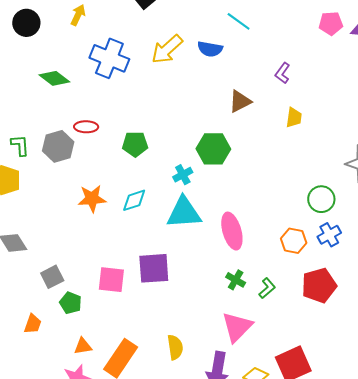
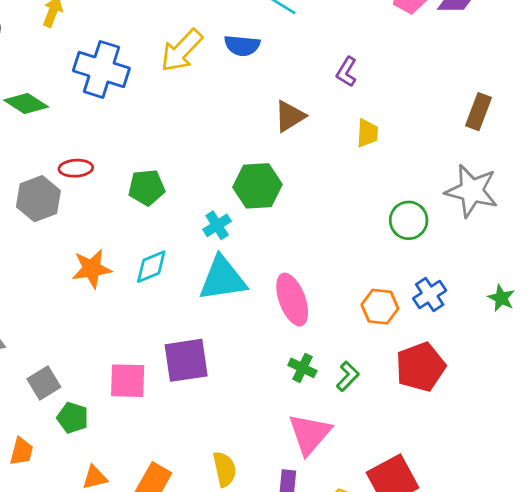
green circle: (321, 199) -> (409, 220), moved

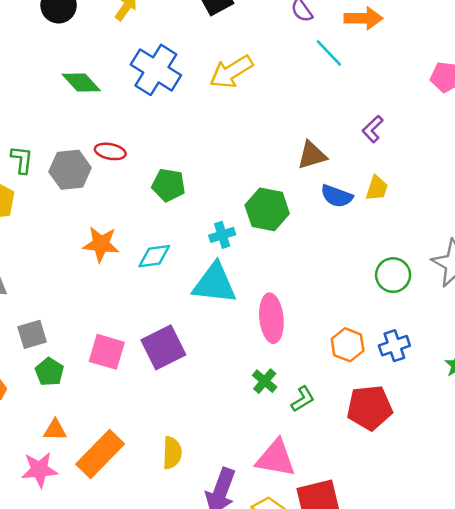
blue semicircle: (242, 45) -> (337, 196), moved
purple square: (186, 360) -> (163, 347), turned -33
pink triangle: (310, 434) -> (276, 458), moved, turned 45

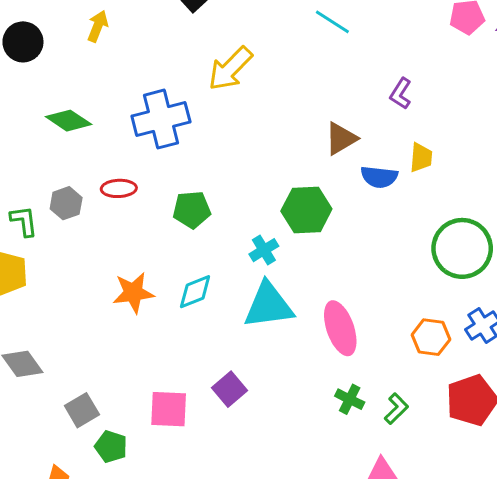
blue cross: (156, 70) -> (161, 119), moved, turned -33
gray hexagon: (70, 170) -> (66, 203), moved, size x0.7
green circle: (393, 275) -> (462, 248), size x1.5
purple square: (163, 347) -> (229, 389), size x0.7

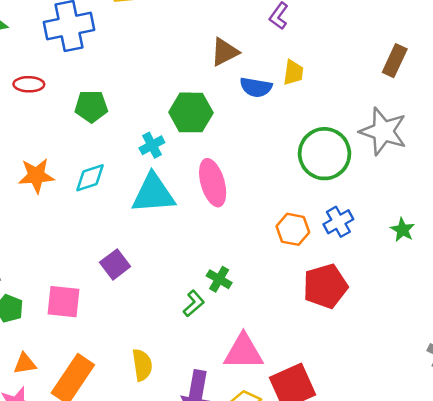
pink ellipse: (340, 328) -> (213, 183), moved
pink square: (169, 409) -> (64, 302), moved
green L-shape: (396, 409) -> (194, 304), moved

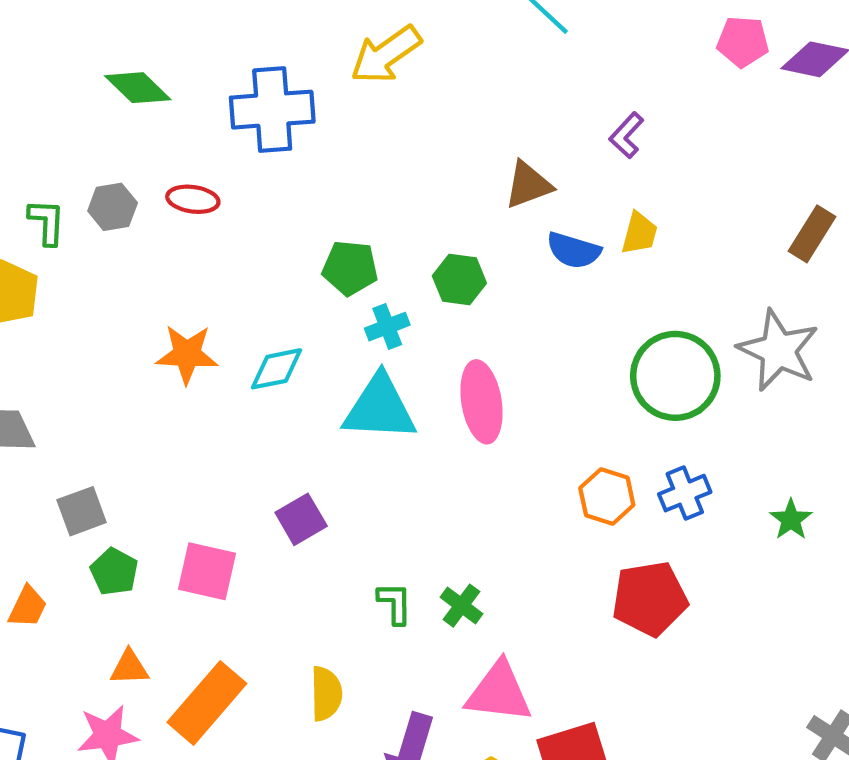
green pentagon: (91, 106) -> (350, 268), moved
green hexagon: (191, 112) -> (459, 280), size x0.7
green cross: (219, 279) -> (462, 606), moved
green L-shape: (194, 304) -> (395, 603), moved, turned -56

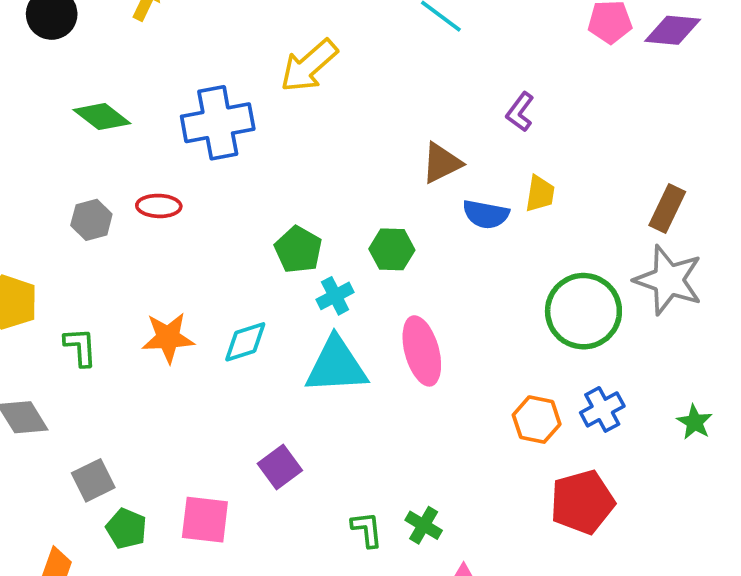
green L-shape: (47, 222) -> (80, 347), moved
brown rectangle: (812, 234) -> (667, 209), moved
green pentagon: (350, 268) -> (298, 250), turned 30

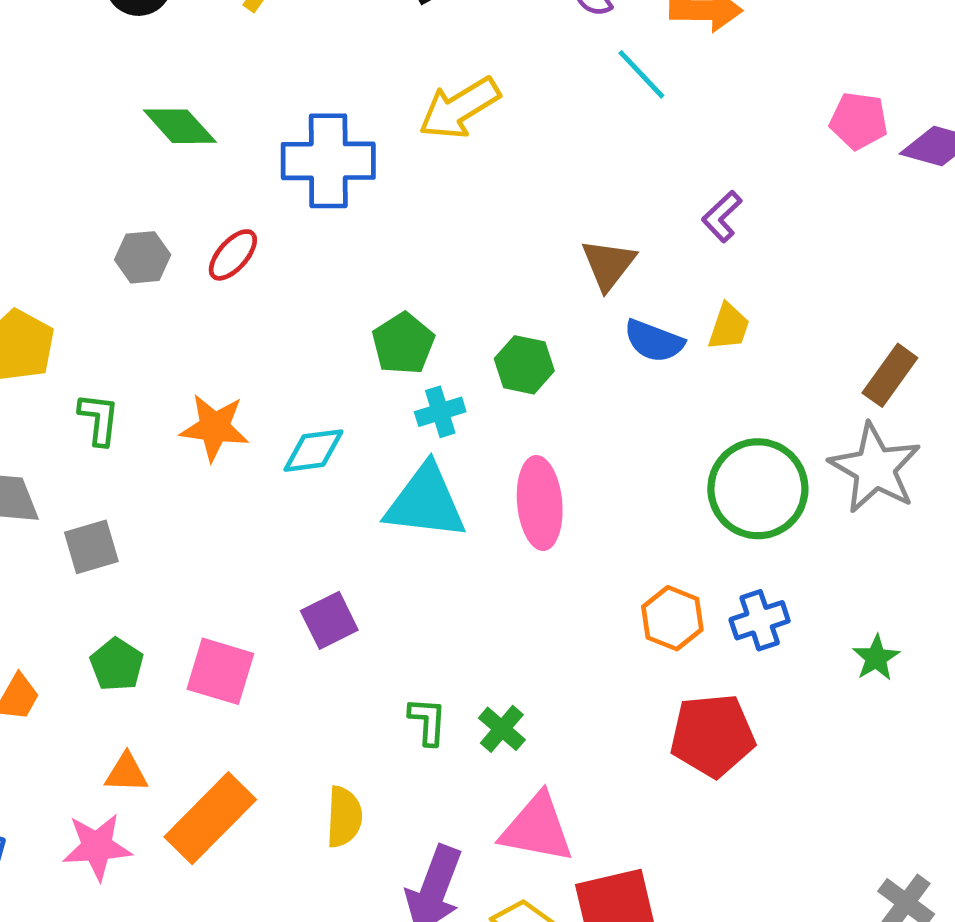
brown triangle: (441, 163) -> (608, 264), turned -36
red ellipse: (159, 206) -> (233, 255), turned -60
gray square: (93, 480) -> (91, 547), moved

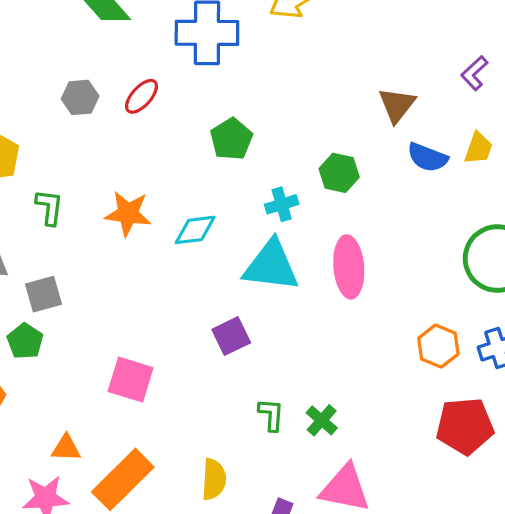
green pentagon: (403, 344) -> (231, 139), moved
purple square: (329, 620) -> (231, 336), moved
green pentagon: (117, 665) -> (25, 341), moved

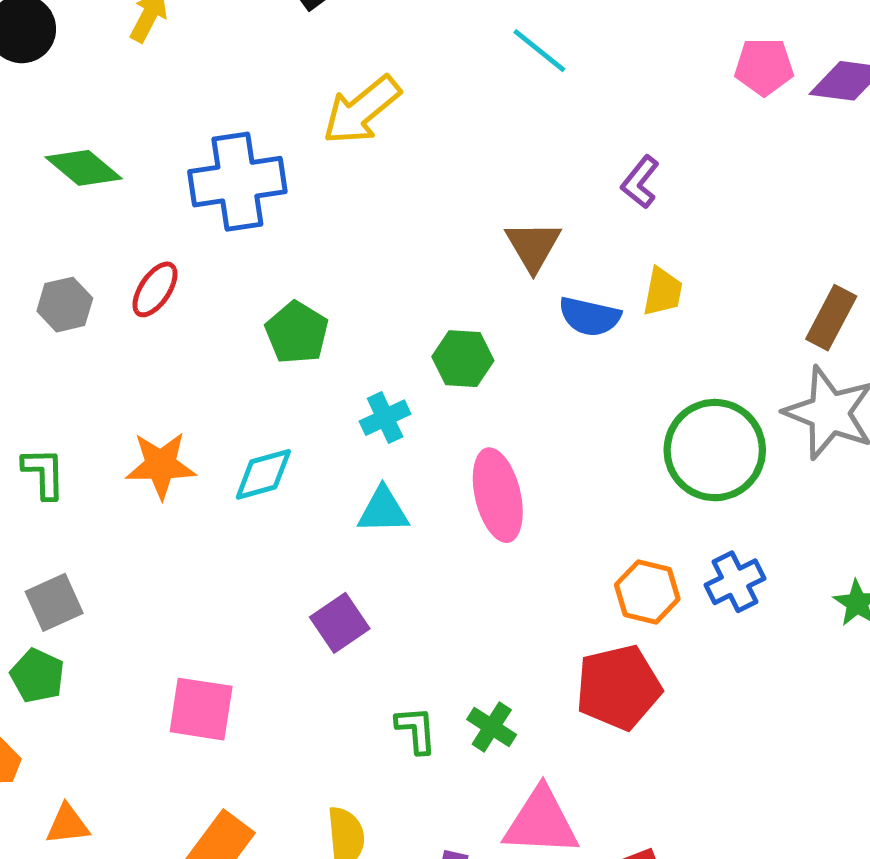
cyan triangle: (271, 266) -> (383, 510), size x0.6
red pentagon: (465, 426) -> (618, 687), moved
orange triangle: (66, 448) -> (67, 824), moved

